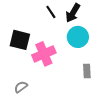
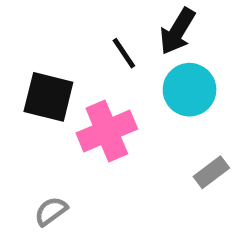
black line: (51, 12) -> (124, 53), moved
gray rectangle: (87, 71) -> (211, 172), turned 56

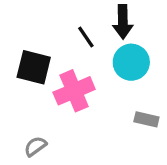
black arrow: (177, 31) -> (123, 22), turned -32
gray rectangle: (211, 172) -> (146, 119), turned 50

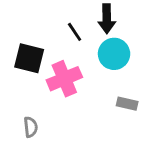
gray semicircle: (35, 146) -> (31, 127), turned 120

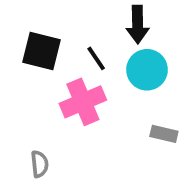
black line: (75, 32) -> (96, 58), moved
black square: (29, 58) -> (41, 51), moved

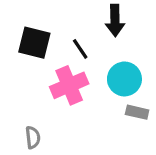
cyan circle: (147, 70) -> (124, 79), moved

